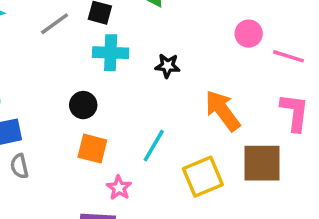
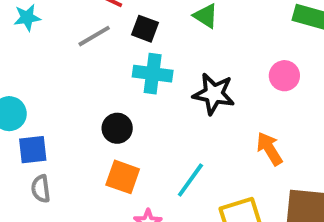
pink circle: (249, 34) -> (284, 76), moved
black star: (168, 66) -> (214, 94), size x1.5
orange arrow: (222, 111) -> (269, 149), size x0.7

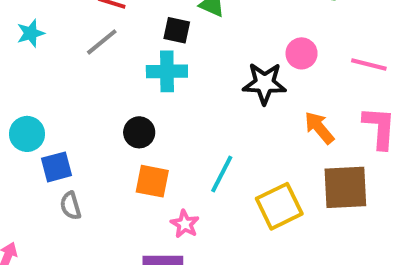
black square: (145, 29) -> (177, 30), moved
black star: (214, 94) -> (264, 83), moved
orange arrow: (269, 149) -> (319, 128), moved

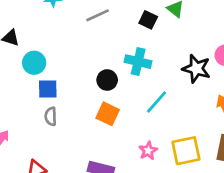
cyan cross: (167, 71) -> (138, 62), moved
cyan line: (222, 174) -> (157, 102), moved
pink star: (185, 224) -> (148, 151), moved

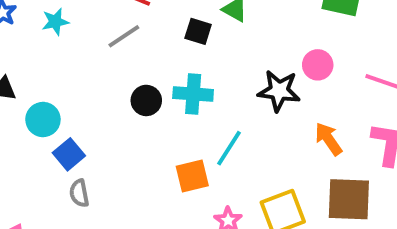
black circle: (107, 80) -> (146, 100), moved
blue square: (48, 89) -> (69, 154), turned -30
orange square: (108, 114) -> (192, 176), moved, turned -30

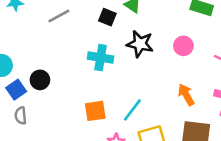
black star: (279, 91) -> (140, 44), moved
black circle: (146, 100) -> (40, 80), moved
cyan line: (229, 148) -> (132, 110), moved

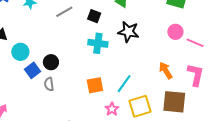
black square: (107, 17) -> (94, 16), moved
pink circle: (183, 46) -> (175, 32), moved
gray semicircle: (21, 116) -> (49, 84), moved

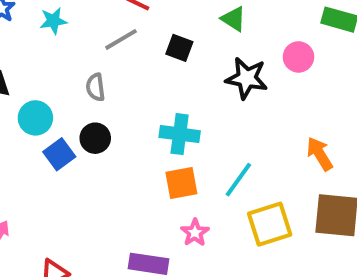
pink circle: (175, 32) -> (298, 57), moved
cyan cross: (98, 43) -> (180, 134), moved
gray semicircle: (49, 84) -> (95, 87), moved
pink star: (112, 109) -> (195, 233), moved

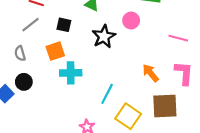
black star: (247, 78) -> (104, 36), turned -30
orange square: (181, 183) -> (55, 51), moved
yellow square: (270, 224) -> (128, 116), turned -30

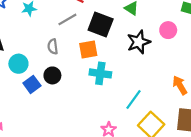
black square: (64, 25) -> (101, 24), size x1.6

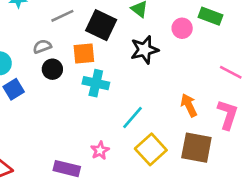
pink circle: (168, 30) -> (182, 28), moved
gray semicircle: (53, 47) -> (42, 46), turned 72
black circle: (52, 75) -> (52, 69), moved

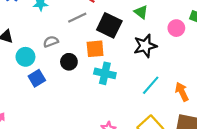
gray semicircle: (42, 46) -> (51, 42), moved
cyan line: (132, 118) -> (151, 85), moved

